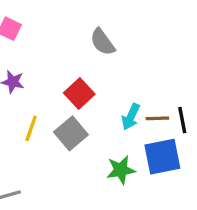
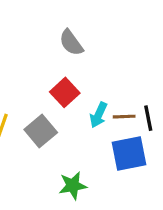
red square: (79, 93) -> (65, 92), moved
green star: (121, 170) -> (73, 186), moved

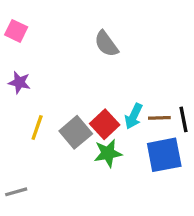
red square: (65, 92) -> (105, 124), moved
green star: (73, 186) -> (108, 153), moved

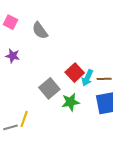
gray semicircle: (106, 44) -> (40, 31), moved
red square: (105, 124) -> (75, 73), moved
yellow line: (37, 127) -> (24, 119), moved

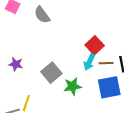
purple star: (13, 56) -> (16, 64), moved
red square: (75, 73) -> (95, 45), moved

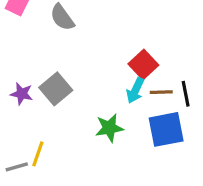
gray square: (51, 73) -> (56, 89), moved

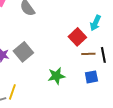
cyan arrow: (135, 90) -> (95, 23), moved
blue square: (166, 129) -> (91, 77), size x0.6

